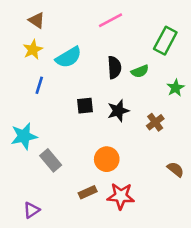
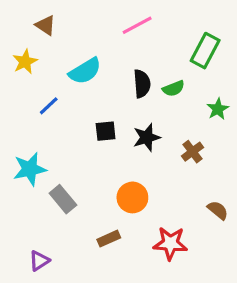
yellow star: (33, 50) -> (25, 62), moved
blue line: (39, 85) -> (49, 106), turned 30
red star: (121, 196) -> (170, 243), moved

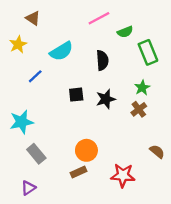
green rectangle: (205, 51) -> (148, 52), moved, turned -50
green semicircle: (174, 88) -> (125, 32), moved
green star: (218, 109) -> (142, 88), moved
orange circle: (132, 197) -> (86, 150), moved
gray rectangle: (63, 199) -> (36, 154), moved

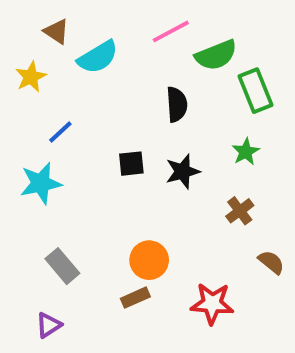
green semicircle: (125, 32) -> (216, 55), size x1.5
cyan semicircle: (61, 51) -> (98, 57), moved
brown cross: (139, 109) -> (240, 211), moved
cyan star: (22, 122) -> (41, 183), moved

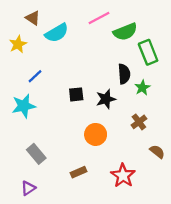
black semicircle: (177, 104) -> (124, 74), moved
orange circle: (149, 260) -> (96, 134), moved
red star: (212, 303) -> (123, 176), turned 30

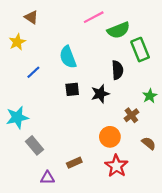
cyan semicircle: (57, 33) -> (68, 57), moved, turned 100
green star: (142, 88) -> (150, 96), moved
cyan star: (24, 106) -> (17, 117), moved
orange circle: (96, 134) -> (110, 137), moved
purple triangle: (28, 188) -> (47, 178), moved, turned 32

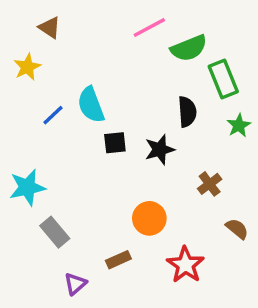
cyan semicircle: (68, 57) -> (91, 105), moved
green star: (150, 96) -> (239, 126), moved
orange circle: (110, 137) -> (149, 218), moved
purple triangle: (47, 178) -> (75, 284), turned -40

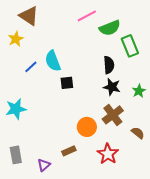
brown triangle: (50, 27) -> (29, 16), size x1.5
green star: (239, 126) -> (139, 91), moved
black star: (160, 150) -> (112, 87), moved, turned 30
brown cross: (210, 184) -> (113, 115), moved, size x1.5
gray rectangle: (55, 232) -> (16, 155), moved, turned 30

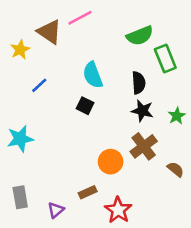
brown triangle: (29, 16) -> (49, 32), moved
pink line: (87, 16) -> (80, 18), moved
cyan semicircle: (53, 61) -> (93, 75), moved
black square: (67, 83) -> (85, 106), turned 32
red star: (108, 154) -> (118, 210), moved

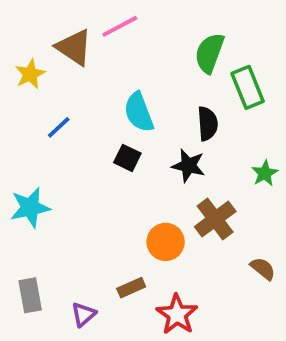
green semicircle: (140, 36) -> (209, 53), turned 132
black star: (142, 111) -> (188, 166), moved
brown semicircle: (175, 169) -> (263, 269), moved

